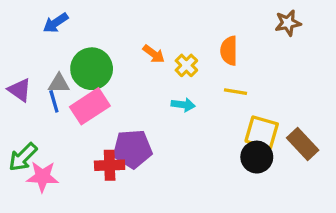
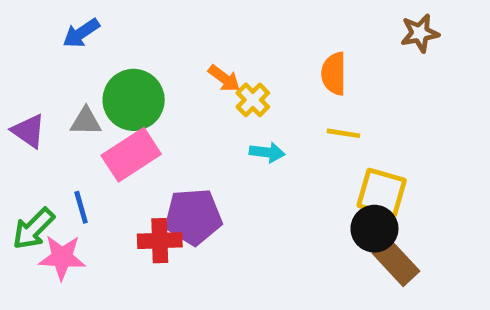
yellow cross: (186, 65) -> (253, 100), moved
blue line: (54, 101) -> (81, 207), moved
brown rectangle: (303, 144) -> (396, 262), moved

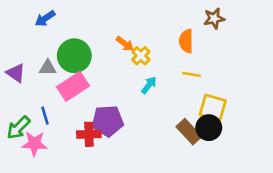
brown star: (420, 33) -> (214, 18), moved
cyan arrow: (267, 152) -> (149, 85), turned -60
brown rectangle: (396, 262) -> (189, 132), moved

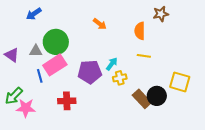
orange arrow: (125, 44) -> (100, 24), moved
yellow cross: (141, 56) -> (120, 78), moved, turned 32
yellow square: (213, 108) -> (180, 82), moved
blue line: (45, 116) -> (40, 76), moved
purple pentagon: (108, 121) -> (90, 72), moved

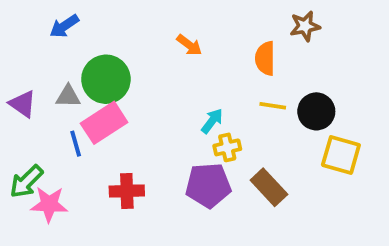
purple pentagon: (90, 72) -> (208, 185), moved
black circle: (157, 96) -> (316, 111), moved

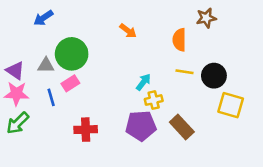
pink rectangle: (104, 123) -> (70, 83), size x0.6
pink star: (49, 204) -> (16, 94), moved

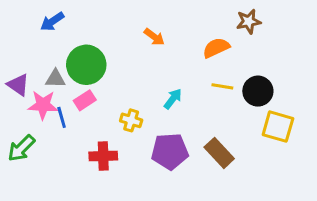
orange semicircle: (179, 40) -> (216, 48), turned 65
pink star: (16, 94) -> (43, 105), moved
yellow cross: (154, 100) -> (131, 120), moved, turned 30

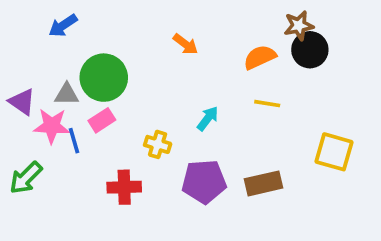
black circle: (258, 91) -> (310, 50), moved
brown rectangle: (219, 153) -> (263, 183), turned -60

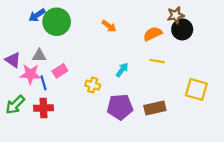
green circle: (104, 78) -> (57, 22), moved
red cross: (124, 187) -> (44, 108), moved

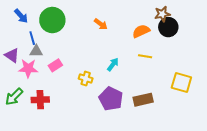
blue arrow: (37, 15) -> (21, 16), moved, turned -98
blue line: (44, 83) -> (32, 38), moved
purple pentagon: (120, 107) -> (111, 99), turned 30

